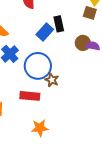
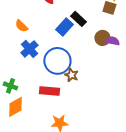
black rectangle: (59, 24) -> (78, 19), turned -35

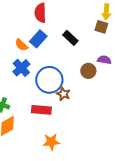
orange semicircle: (21, 26) -> (21, 45), moved
blue rectangle: (64, 27) -> (38, 39), moved
brown circle: (102, 38) -> (88, 71), moved

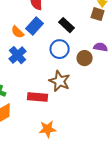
blue circle: (49, 80) -> (60, 49), moved, size x0.7
brown star: (63, 94) -> (60, 81), size x1.5

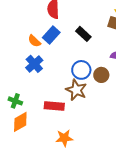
blue circle: (60, 49) -> (81, 70), moved
brown circle: (85, 58) -> (101, 75), moved

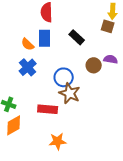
blue rectangle: (51, 35) -> (45, 38), turned -42
blue circle: (81, 70) -> (64, 77), moved
brown circle: (101, 75) -> (94, 65), moved

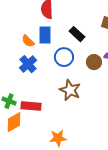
blue circle: (64, 77) -> (64, 57), moved
red rectangle: (48, 109) -> (31, 106), moved

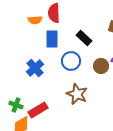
orange semicircle: (28, 41) -> (35, 20), moved, turned -48
red rectangle: (31, 106) -> (38, 110), turned -36

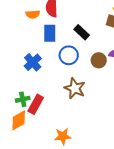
green cross: (16, 105) -> (23, 99), moved, turned -32
red rectangle: (38, 110) -> (36, 104), turned -30

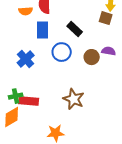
brown star: (75, 88) -> (74, 99), moved
red rectangle: (36, 104) -> (29, 101), turned 66

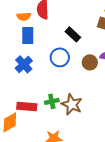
blue rectangle: (43, 30) -> (28, 35), moved
green cross: (16, 96) -> (52, 101), moved

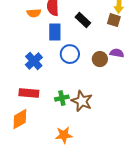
black rectangle: (73, 34) -> (83, 20), moved
blue rectangle: (28, 35) -> (55, 32), moved
red rectangle: (27, 106) -> (29, 93), moved

